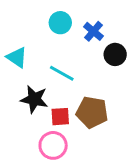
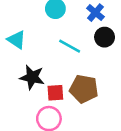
blue cross: (93, 31) -> (95, 13), moved
cyan line: (62, 73) -> (70, 46), moved

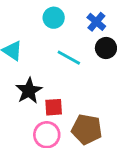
black star: (32, 77) -> (29, 91), turned 30
brown pentagon: (84, 89) -> (87, 129), moved

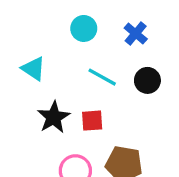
black circle: (106, 48) -> (147, 80), moved
red square: (54, 107) -> (92, 121), moved

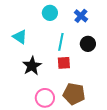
cyan line: (102, 77) -> (61, 42), turned 72
red square: (92, 121) -> (64, 63), moved

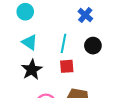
cyan circle: (50, 13) -> (25, 12), moved
cyan triangle: (20, 37) -> (30, 42), moved

